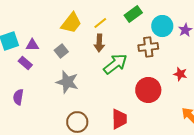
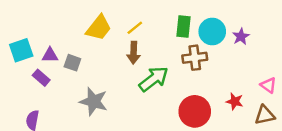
green rectangle: (133, 14) -> (184, 27), moved, turned -48
gray square: (61, 51) -> (72, 63), moved, turned -32
red star: (180, 74) -> (235, 101), moved

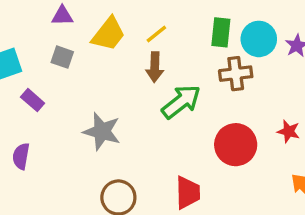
purple triangle: (50, 55) -> (62, 16), moved
gray square: (72, 63) -> (62, 57), moved

